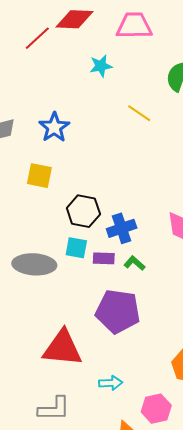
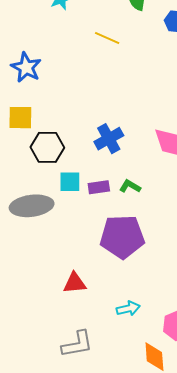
black hexagon: (83, 211) -> (47, 147), moved
blue cross: (122, 228) -> (109, 139), moved
red triangle: (63, 348) -> (75, 283), size x0.6

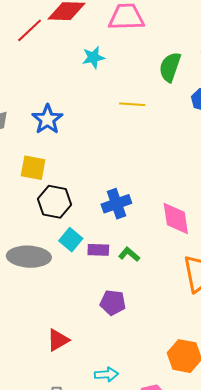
yellow line: (107, 38) -> (132, 104), turned -30
cyan square: (70, 182) -> (71, 240), turned 30
purple pentagon: (122, 237) -> (113, 303), size x0.6
red triangle: (75, 283) -> (58, 340), turned -35

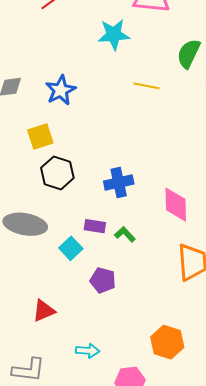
cyan star: (93, 57) -> (114, 35), size x1.4
yellow square: (33, 168) -> (40, 137), turned -36
cyan square: (71, 240) -> (71, 248), moved

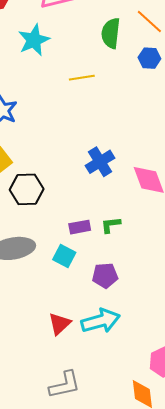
blue cross: (119, 183) -> (100, 162), moved
green L-shape: (125, 234) -> (111, 225), turned -35
cyan arrow: (88, 351) -> (101, 321), moved, size x1.6

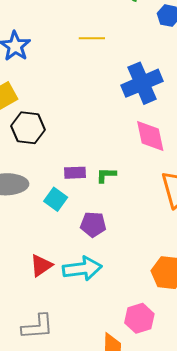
yellow line: (82, 78) -> (92, 38), moved
blue cross: (100, 162) -> (142, 83), moved, size x1.4

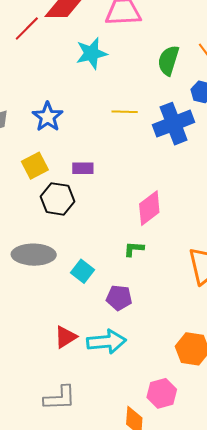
blue cross: (142, 83) -> (174, 124), moved
pink diamond: (150, 136) -> (149, 208), moved, turned 63
purple rectangle: (75, 173) -> (83, 168), moved

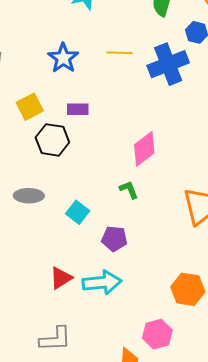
blue star: (48, 117) -> (63, 58), moved
green L-shape: (134, 249) -> (129, 190), turned 65
gray ellipse: (34, 255) -> (29, 196), size x0.7

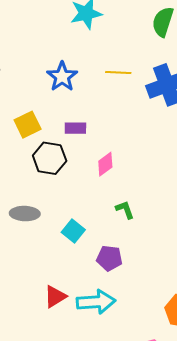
pink diamond: (144, 149) -> (105, 164), moved, size x0.7

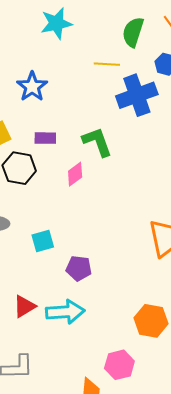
yellow line: (118, 72) -> (107, 64), moved
green L-shape: (125, 210) -> (97, 142), moved, size x1.6
cyan square: (73, 231) -> (43, 241), turned 35

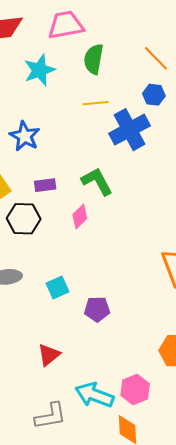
green semicircle: (133, 32) -> (94, 59), moved
cyan arrow: (65, 312) -> (94, 395), moved, turned -147
pink hexagon: (119, 365) -> (135, 390), moved

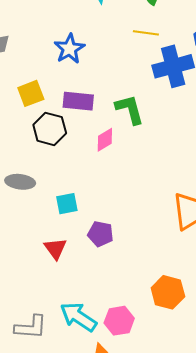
purple rectangle: (45, 185) -> (78, 101), size x1.4
red triangle: (49, 355) -> (55, 249), moved, turned -40

